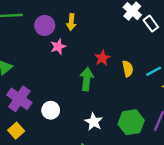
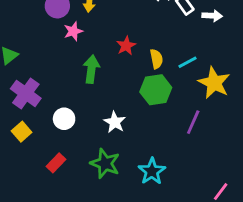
green arrow: (87, 79) -> (91, 69), moved
white circle: (51, 110) -> (64, 119), moved
green hexagon: (131, 122) -> (156, 90), moved

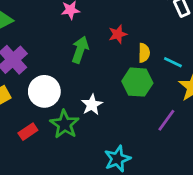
cyan line: (187, 62) -> (173, 62), turned 42
white circle: (64, 119) -> (44, 91), size x1.5
green star: (105, 163) -> (65, 124), moved

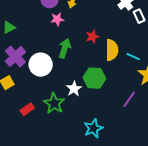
yellow semicircle: (144, 53) -> (112, 50), size x1.5
green hexagon: (137, 82) -> (94, 78), moved
white circle: (44, 91) -> (41, 65), moved

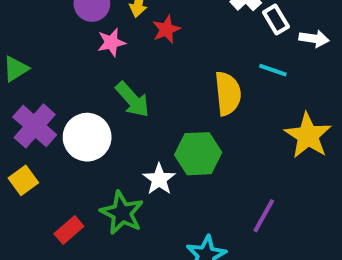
red star: (92, 37) -> (166, 29), moved
green arrow: (65, 48) -> (132, 100), turned 126
cyan line: (133, 57) -> (273, 70), moved
purple line: (129, 99) -> (264, 216), moved

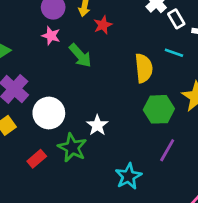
pink star: (111, 42) -> (51, 36), moved, turned 30
green arrow: (132, 100) -> (80, 56), moved
white circle: (87, 137) -> (49, 113), moved
green hexagon: (198, 154) -> (159, 109), moved

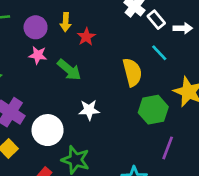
cyan line: (174, 53) -> (159, 53), turned 36
white star: (97, 125) -> (89, 110), moved, turned -30

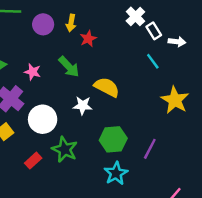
pink star: (38, 55) -> (33, 72), moved
yellow semicircle: (132, 72) -> (107, 87), moved, turned -55
green hexagon: (153, 110) -> (113, 139), moved

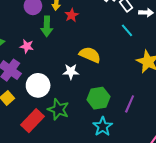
green arrow: (69, 67) -> (47, 26), moved, turned 48
red rectangle: (33, 161) -> (33, 121), size x1.6

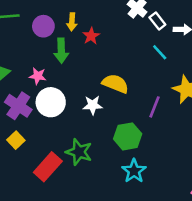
white circle: (38, 85) -> (51, 102), moved
purple line: (130, 104) -> (154, 107), moved

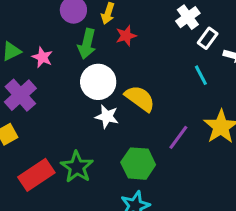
white rectangle: (157, 21) -> (208, 38), turned 60
pink star: (38, 76) -> (42, 57), moved
white circle: (51, 102) -> (98, 82), moved

